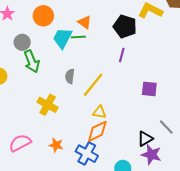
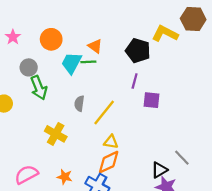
purple square: (149, 89) -> (151, 100), moved

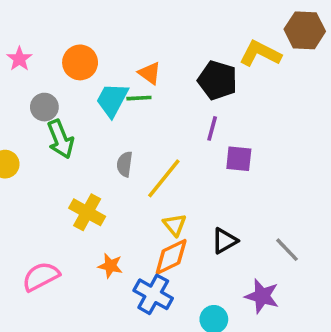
yellow triangle: (111, 142) -> (175, 225), turned 42
black triangle: (159, 170) -> (225, 241), moved
orange star: (65, 177) -> (110, 266), moved

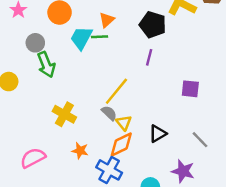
orange triangle: (150, 73) -> (107, 20), turned 42
purple square: (239, 159) -> (190, 89), moved
gray semicircle: (125, 164) -> (109, 113), moved, turned 126

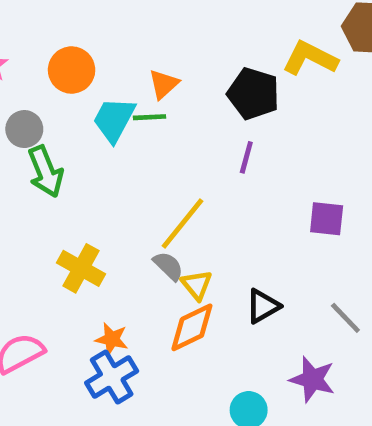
blue cross: (109, 170) -> (112, 377), moved, turned 30

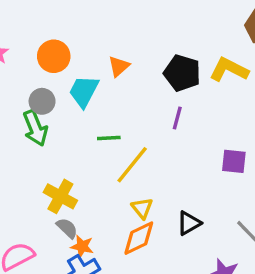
yellow L-shape: (310, 58) -> (229, 70), moved
green line: (149, 117) -> (109, 138), moved
gray circle: (24, 129) -> (42, 101), moved
gray semicircle: (168, 266) -> (67, 228), moved

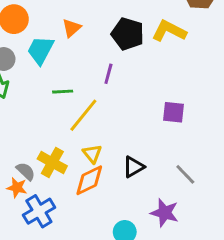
purple line: (177, 118) -> (108, 74), moved
yellow cross: (60, 196) -> (52, 162), moved
orange star: (82, 246) -> (17, 188), moved

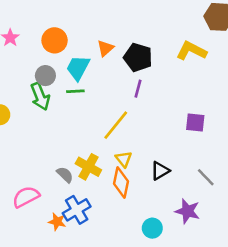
black pentagon: (128, 34) -> (138, 57), moved
green line: (63, 92) -> (75, 91), moved
orange diamond: (89, 180) -> (121, 182), turned -52
orange star: (17, 188) -> (57, 222), moved

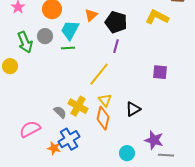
green arrow: (40, 96) -> (25, 42), moved
gray line: (206, 177) -> (166, 155), moved, turned -42

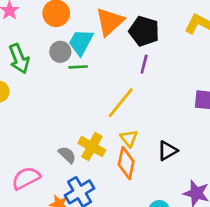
orange triangle: (91, 15) -> (110, 22), size x1.6
gray circle: (45, 36) -> (60, 52), moved

